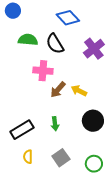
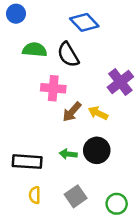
purple cross: (94, 49) -> (120, 82), moved
black circle: (93, 121) -> (97, 150), moved
green arrow: (55, 124) -> (68, 154), turned 104
black rectangle: (22, 130) -> (27, 162), turned 35

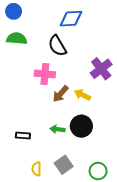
blue diamond: (84, 22) -> (71, 19), turned -50
green semicircle: (35, 50) -> (17, 38), moved
black rectangle: (27, 162) -> (23, 136), size x0.6
yellow semicircle: (35, 195) -> (37, 169), moved

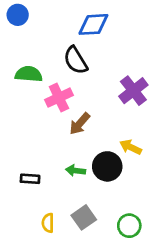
green semicircle: (17, 38) -> (29, 74), moved
pink cross: (45, 74) -> (59, 98), turned -30
yellow arrow: (82, 95) -> (131, 147), moved

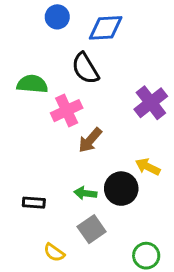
blue circle: (18, 15) -> (57, 17), moved
gray square: (84, 217) -> (92, 229), moved
yellow semicircle: (48, 223) -> (54, 253), turned -54

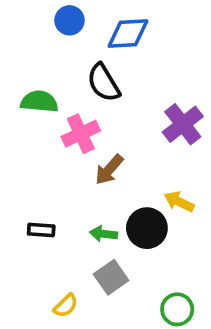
black rectangle: (34, 203) -> (41, 230), moved
yellow semicircle: (54, 253) -> (66, 306), turned -80

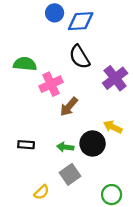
blue circle: (69, 20) -> (55, 13), moved
black semicircle: (103, 83) -> (79, 57), moved

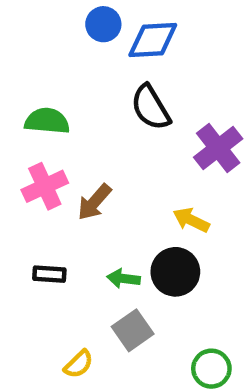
pink cross: (51, 84) -> (45, 186), moved
brown arrow: (69, 107) -> (94, 202), moved
yellow arrow: (113, 127) -> (191, 220), moved

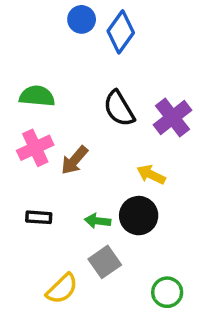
blue diamond: (153, 40) -> (121, 32), turned -51
black semicircle: (151, 107) -> (119, 109), moved
yellow semicircle: (79, 364) -> (62, 289), size x1.4

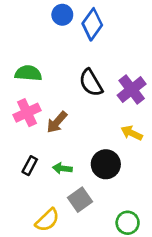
yellow arrow: (151, 175) -> (132, 133), moved
black rectangle: (39, 217) -> (30, 166), turned -66
green arrow: (98, 221) -> (62, 168), moved

